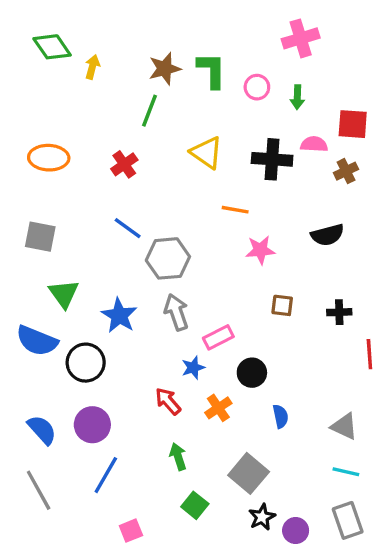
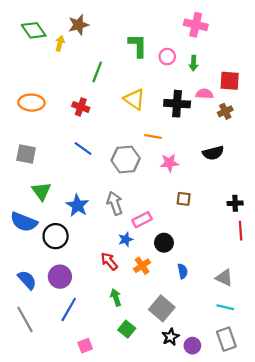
pink cross: (301, 38) -> (196, 25), turned 30
brown star: (165, 69) -> (79, 25), moved
red cross: (124, 164) -> (81, 107), turned -35
gray hexagon: (168, 258) -> (126, 159), moved
black cross: (339, 312) -> (235, 203), moved

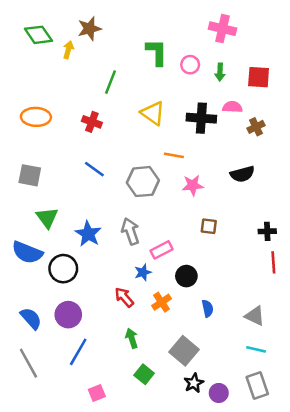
red square: (230, 81) -> (259, 77), moved

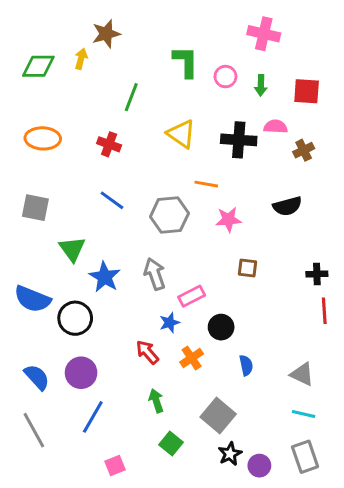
green diamond: (38, 35) -> (38, 66), moved, turned -56
green triangle: (47, 218) -> (72, 249), moved

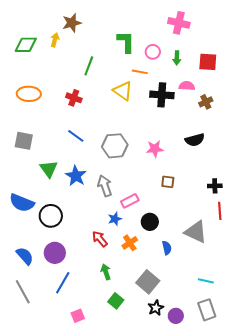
orange line: (206, 184) -> (140, 72), moved
blue star: (105, 277) -> (76, 176), moved
gray triangle: (302, 374) -> (196, 232), moved, size x1.4

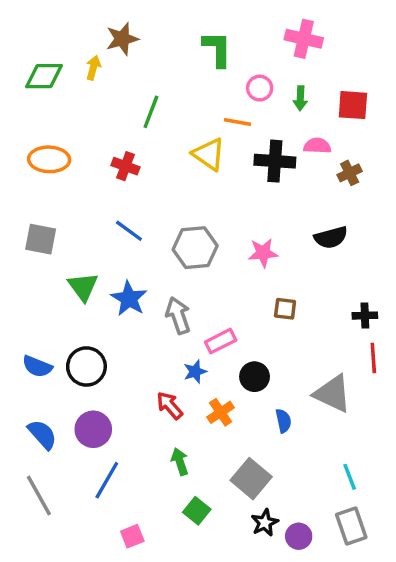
green L-shape: (126, 42) -> (217, 49), moved
blue semicircle: (22, 203) -> (37, 366), moved, size x0.7
cyan line: (206, 281) -> (350, 477), turned 56

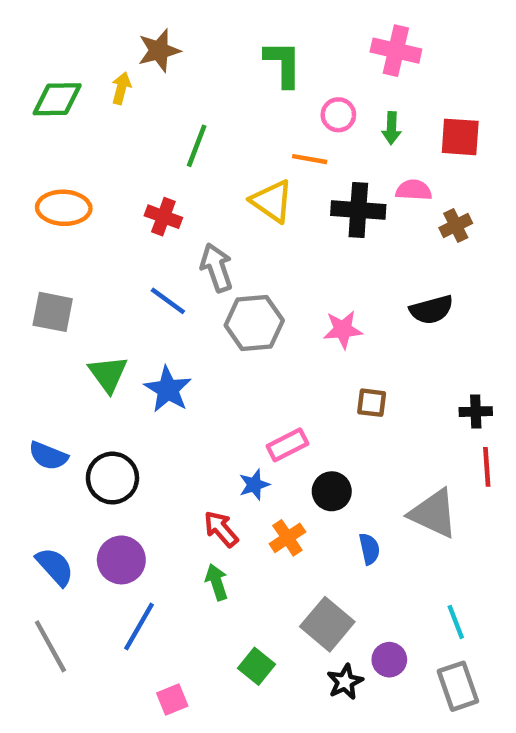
gray arrow: (178, 316) -> (217, 268), moved
blue semicircle: (37, 366) -> (48, 456), moved
green arrow: (180, 462) -> (217, 582), moved
purple circle: (299, 536) -> (389, 660), moved

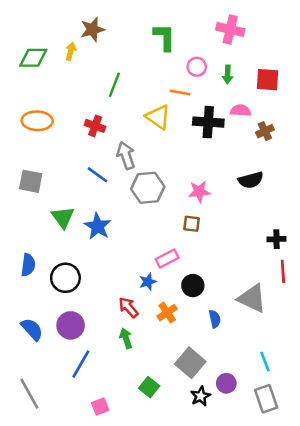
brown square: (372, 403) -> (192, 224), moved
blue semicircle: (48, 456) -> (28, 265), turned -105
gray line: (50, 646) -> (29, 394), moved

